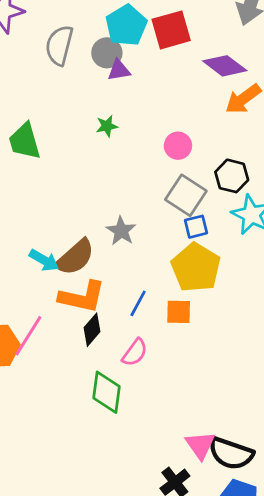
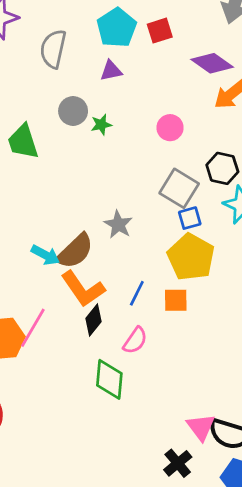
red square: (171, 30) -> (160, 31), size x0.7
gray circle: (107, 53) -> (73, 111), moved
pink circle: (178, 146) -> (170, 128), moved
orange L-shape: (82, 297) -> (83, 289), turned 45

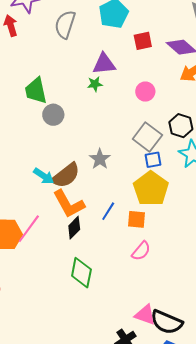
red square: (160, 31) -> (143, 41), moved
purple triangle: (111, 71) -> (104, 64), moved, size x1.4
gray circle: (73, 111) -> (53, 115), moved
pink semicircle: (135, 340) -> (141, 251), moved
pink triangle: (201, 427) -> (145, 315), turned -40

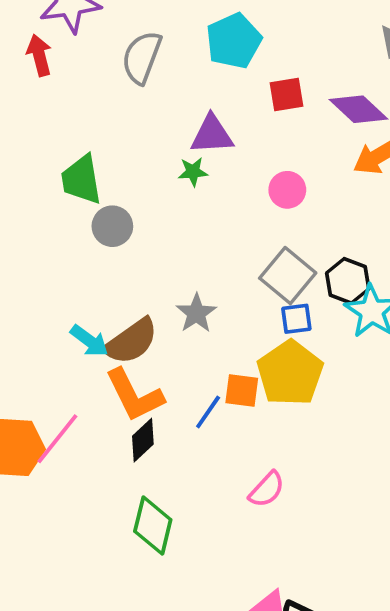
black hexagon: (181, 126) -> (348, 281), moved
orange square: (136, 219) -> (242, 390), moved

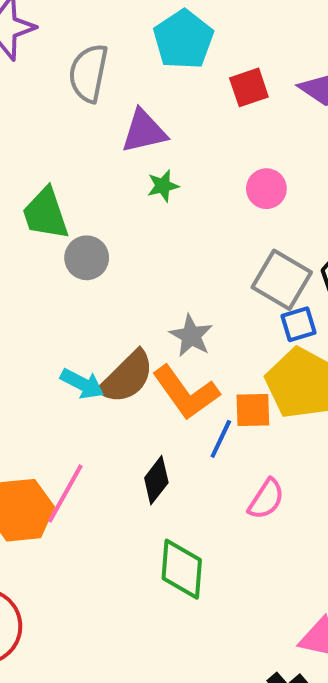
purple triangle: (212, 135) -> (144, 131), moved
orange L-shape: (134, 395) -> (186, 393), moved
pink semicircle: (267, 489) -> (266, 499), moved

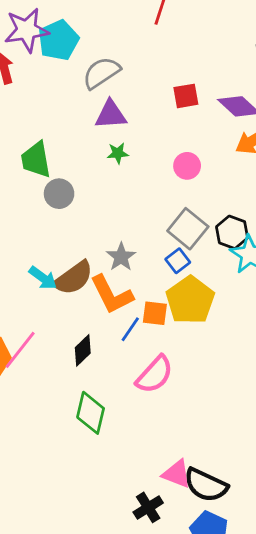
cyan pentagon: (183, 39) -> (59, 40), moved
gray semicircle: (88, 73) -> (101, 73), moved, turned 36
blue square: (299, 324) -> (178, 261), moved, turned -30
pink semicircle: (266, 499) -> (155, 375), size x1.4

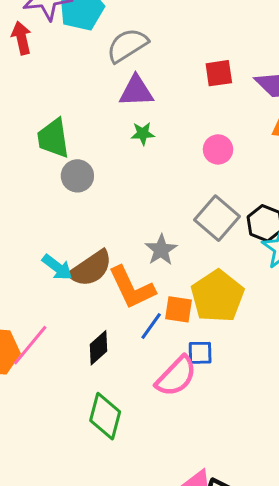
gray star: (121, 257) -> (161, 250), moved
blue square: (178, 261) -> (200, 353), moved, turned 35

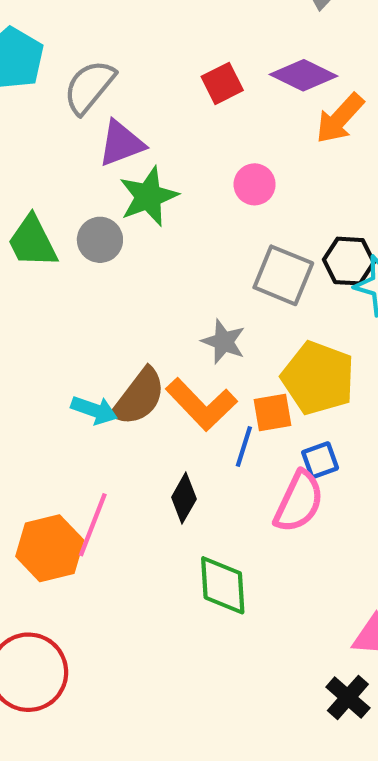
green star: (143, 134) -> (148, 196), size x1.8
gray circle: (77, 176) -> (100, 240), moved

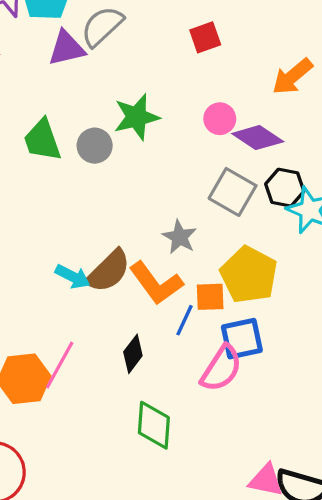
purple diamond: (304, 75) -> (258, 138), moved
purple triangle: (121, 143) -> (67, 48), moved
blue square: (320, 460) -> (242, 339), size x1.5

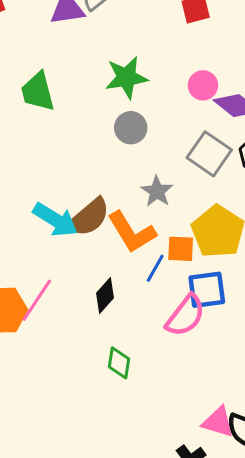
gray circle: (95, 146) -> (131, 128), moved
cyan arrow: (73, 277) -> (55, 220), size x1.4
green diamond: (154, 425) -> (119, 363), size x0.7

